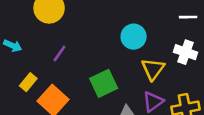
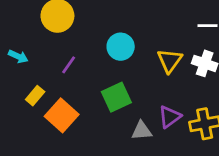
cyan circle: (134, 37) -> (121, 47), moved
yellow triangle: (153, 69) -> (170, 61), moved

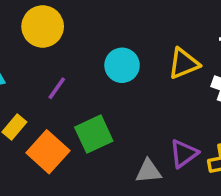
yellow triangle: (170, 61) -> (184, 64), moved, turned 32
green square: (116, 97) -> (94, 134), moved

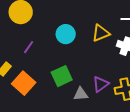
green square: (94, 134) -> (62, 76), moved

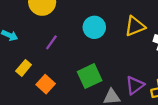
orange square: (24, 83) -> (46, 84), size x0.7

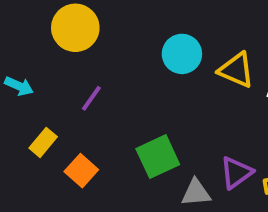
yellow triangle: (135, 26) -> (236, 70), turned 45
cyan circle: (94, 27) -> (182, 54), moved

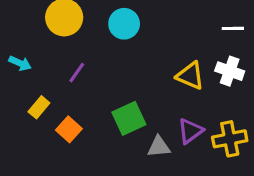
cyan circle: (182, 54) -> (124, 24), moved
yellow triangle: (236, 70) -> (190, 76), moved

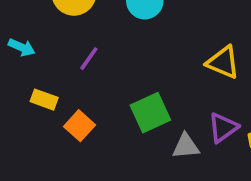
yellow rectangle: (39, 107) -> (44, 100), turned 70

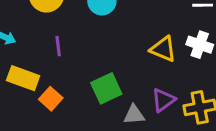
purple line: (89, 59) -> (58, 46), turned -42
yellow rectangle: (44, 100) -> (23, 78), size x1.5

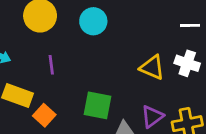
green square: (106, 88) -> (98, 105), turned 36

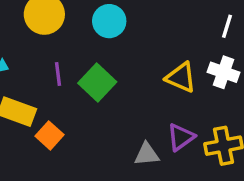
white line: (190, 25) -> (227, 26), turned -72
green square: (98, 105) -> (97, 83), moved, turned 32

